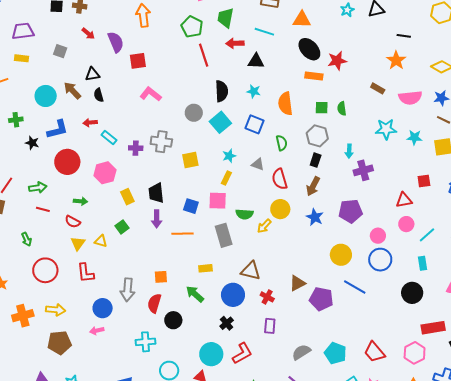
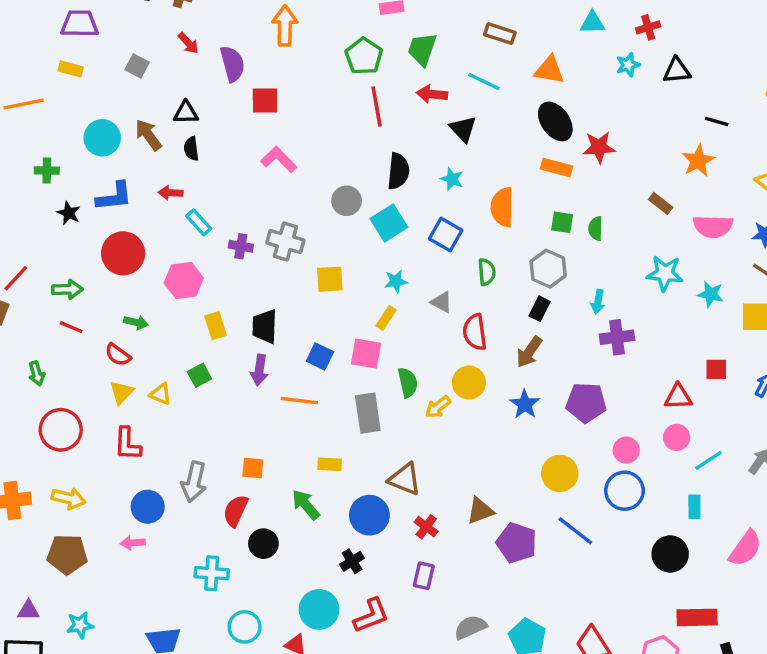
black triangle: (256, 61) -> (463, 129), turned 36
green semicircle: (244, 214) -> (408, 383), turned -114

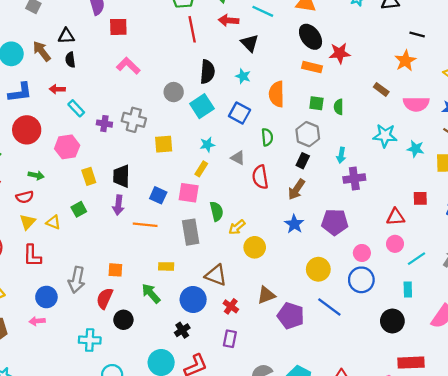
red semicircle: (118, 355) -> (25, 197), turned -48
yellow circle: (469, 383) -> (255, 247), moved

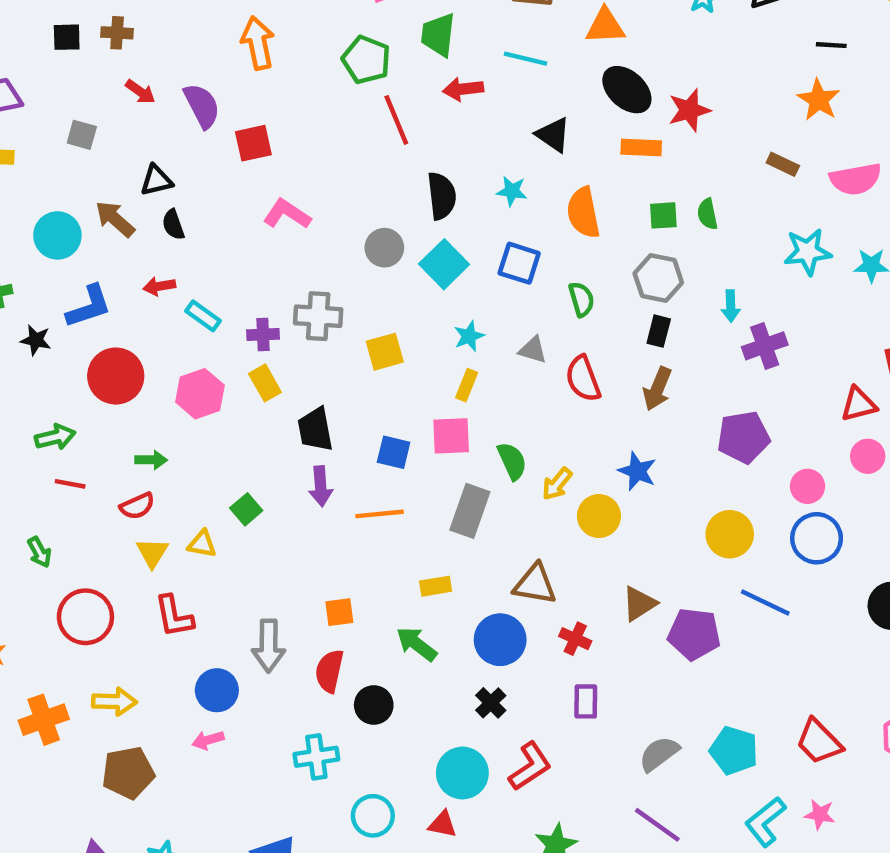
black triangle: (250, 43) -> (553, 135), moved
yellow rectangle: (89, 176) -> (265, 383), moved
blue star: (294, 224) -> (637, 471), moved
gray rectangle: (191, 232) -> (470, 511), turned 40

